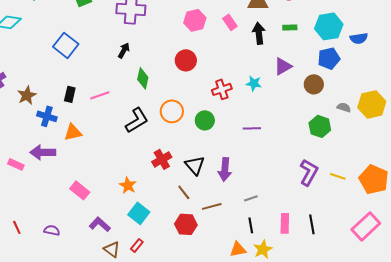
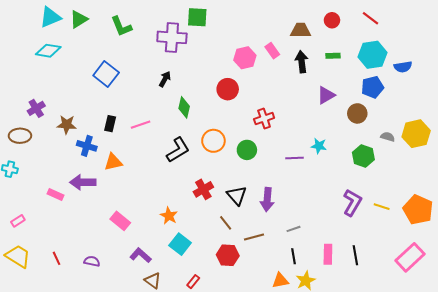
pink hexagon: (195, 20) -> (245, 58), moved
cyan star: (254, 83) -> (319, 146), moved
brown star: (27, 95) -> (67, 125), turned 30
red rectangle: (137, 245) -> (193, 282), moved

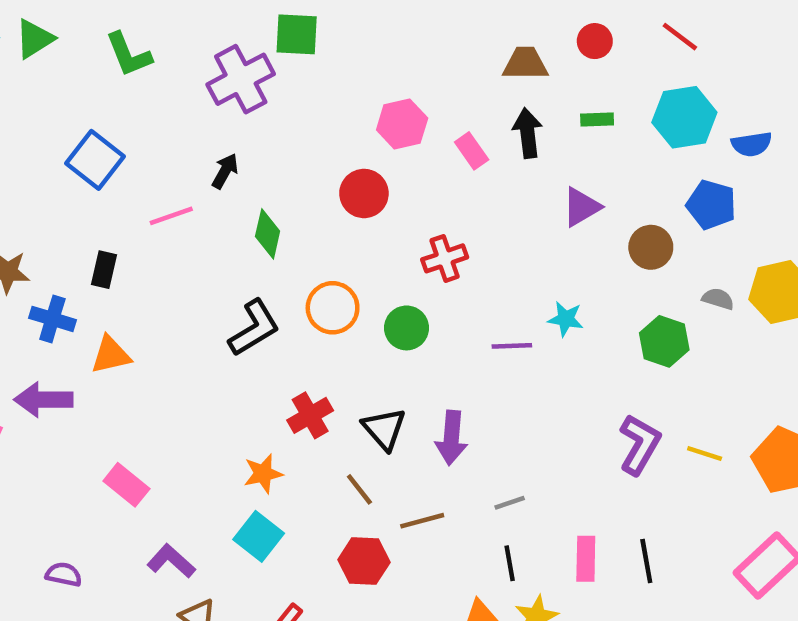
purple cross: (172, 37) -> (241, 79), turned -32
pink rectangle: (272, 51) -> (472, 151), moved
blue pentagon: (372, 87) -> (711, 205), moved, turned 30
pink line: (141, 125) -> (171, 216), moved
orange star: (169, 216) -> (263, 474), moved, turned 30

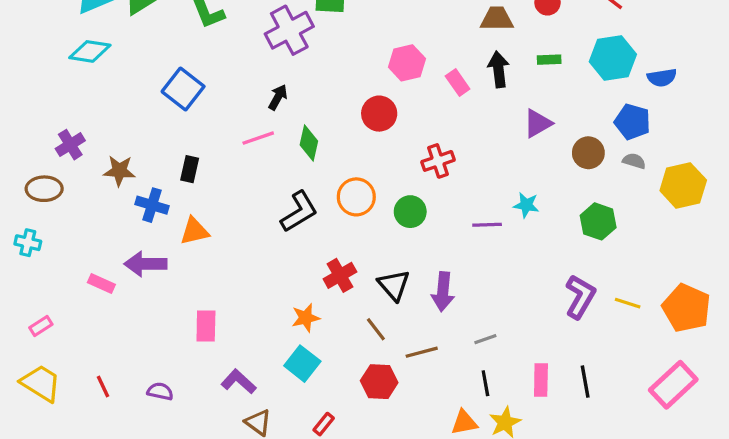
pink line: (171, 216) -> (258, 138), moved
gray semicircle: (718, 299) -> (634, 161), moved
pink rectangle: (126, 485) -> (206, 326), turned 52

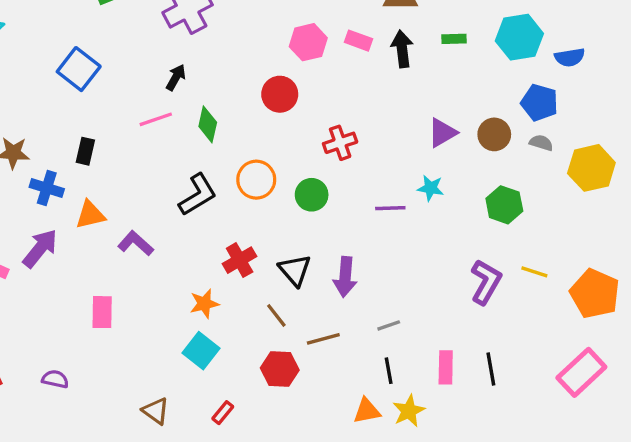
pink rectangle: (458, 82) -> (359, 41), moved, turned -35
purple triangle: (538, 123) -> (442, 133), moved
purple arrow: (145, 264) -> (40, 248), turned 129
yellow line: (628, 303) -> (534, 272), moved
purple L-shape: (239, 382) -> (136, 243), moved

